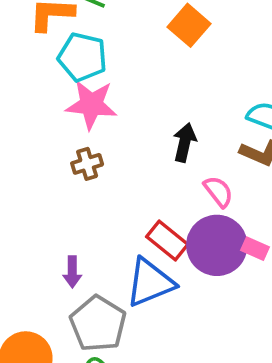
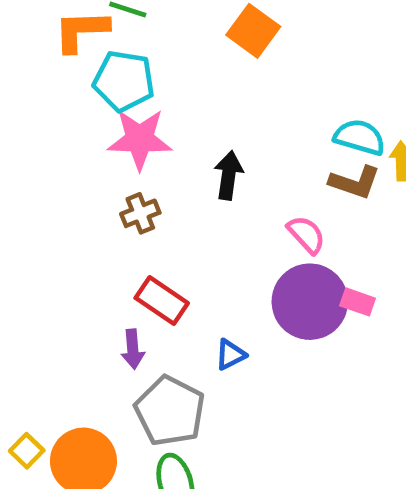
black arrow: (185, 142) -> (228, 175), moved
red rectangle: (167, 240) -> (162, 301), moved
blue triangle: (150, 283) -> (230, 355), size x0.5

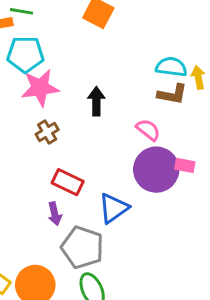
blue triangle: (230, 355) -> (114, 208), size x1.6

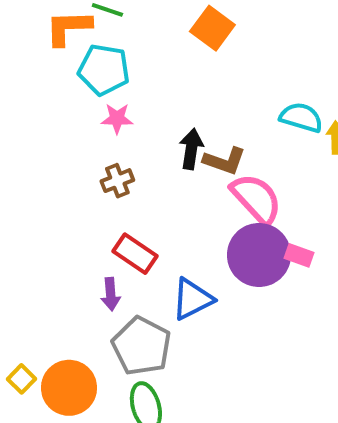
pink star: (40, 88) -> (117, 119), size x0.6
brown L-shape: (172, 94) -> (225, 161), moved
pink semicircle: (148, 130) -> (256, 199), size x1.6

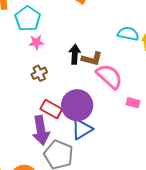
cyan pentagon: (104, 70) -> (28, 19), turned 30
purple circle: (259, 255) -> (77, 105), moved
purple arrow: (111, 294) -> (41, 130), size x1.8

